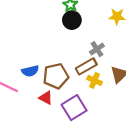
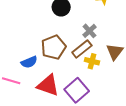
brown pentagon: (56, 76) -> (54, 47), moved
red triangle: (46, 98) -> (48, 85), size x1.6

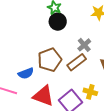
yellow cross: (92, 61) -> (90, 92), moved

